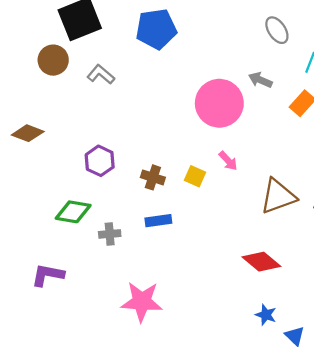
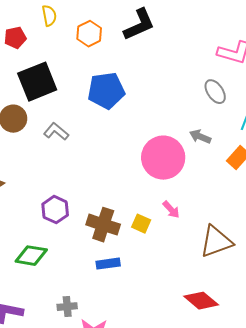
brown cross: (153, 177) -> (103, 225), size x1.5
gray cross: (110, 234) -> (67, 307), moved

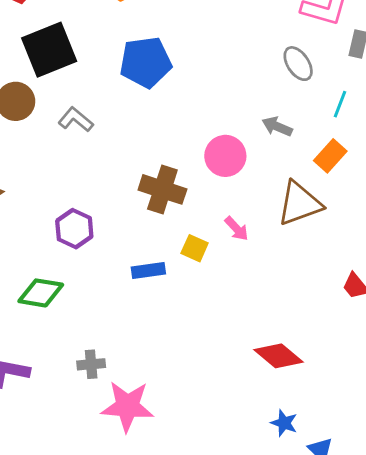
pink circle: (163, 158) -> (225, 156), size x0.7
brown cross: (103, 225) -> (162, 189), moved
brown triangle: (216, 242) -> (299, 203), moved
blue rectangle: (108, 264) -> (148, 271), moved

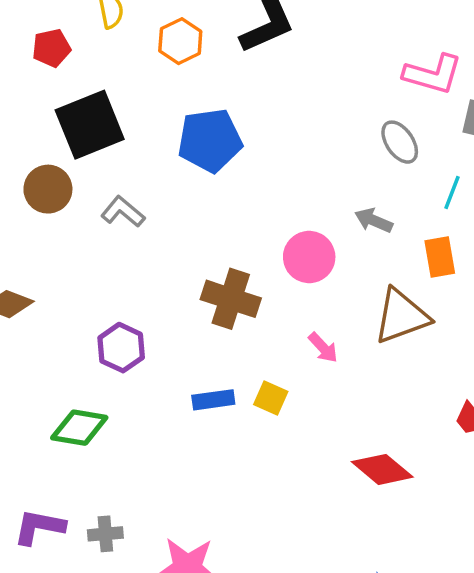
orange rectangle: (330, 156) -> (440, 257), turned -52
yellow square: (195, 248) -> (271, 398), moved
red diamond: (278, 356) -> (382, 469), moved
gray cross: (91, 364) -> (105, 534), moved

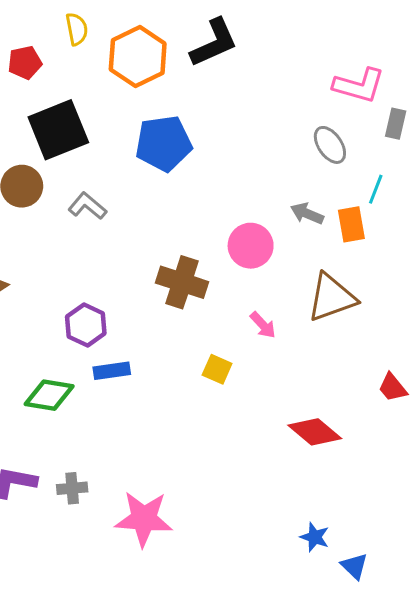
orange hexagon: (180, 41) -> (138, 56), size x1.5
orange rectangle: (440, 257) -> (351, 224), moved
blue rectangle: (213, 400) -> (112, 371), moved

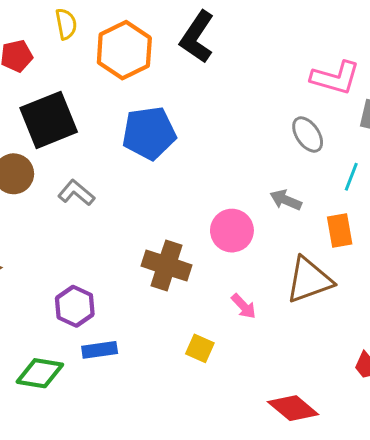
black L-shape: (214, 43) -> (197, 37), turned 148
orange rectangle: (351, 224) -> (340, 231), moved

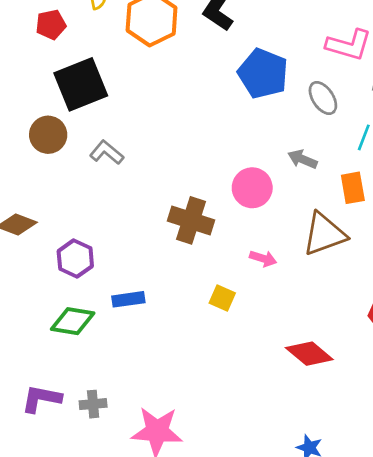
blue pentagon: (149, 133) -> (263, 74), moved, turned 30
purple hexagon: (75, 306) -> (75, 259), moved
pink arrow: (244, 306) -> (263, 259), turned -30

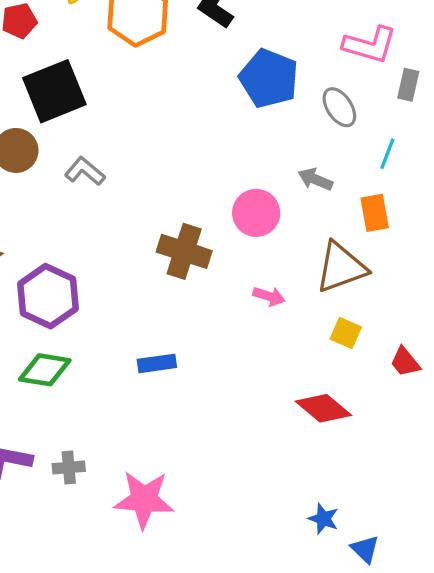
purple hexagon: (75, 259) -> (48, 296), size x1.4
yellow square: (222, 298) -> (346, 333), moved
blue rectangle: (128, 299) -> (157, 363), moved

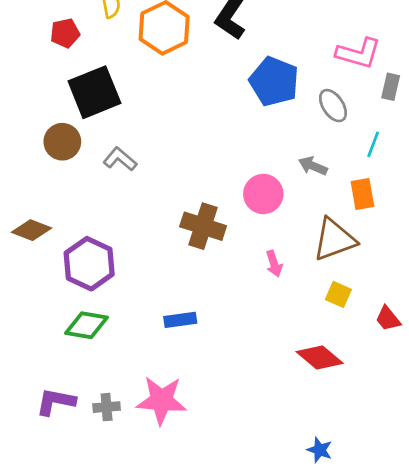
pink arrow: (269, 296) -> (274, 264), turned 55
pink star: (144, 500) -> (161, 400), moved

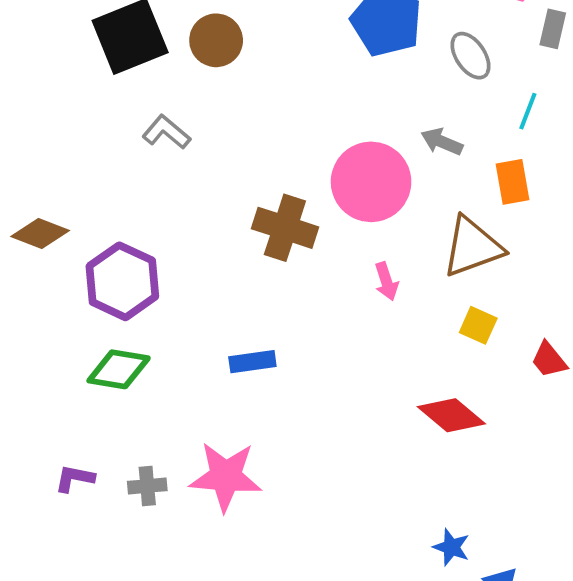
brown circle: (62, 142) -> (216, 40), moved
pink circle: (263, 194) -> (371, 182), size x1.4
purple L-shape: (56, 402) -> (75, 478), size x0.7

